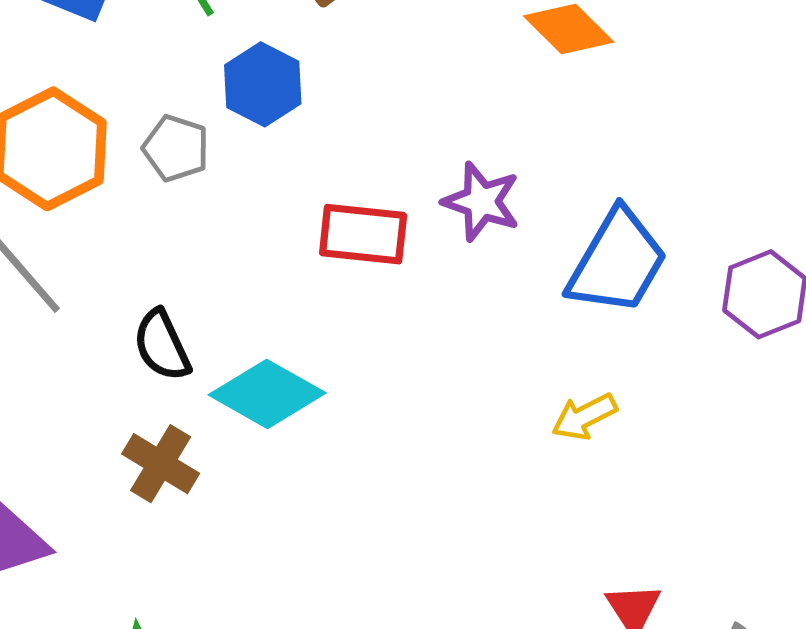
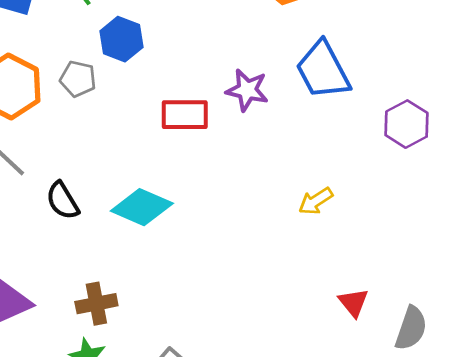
blue trapezoid: (617, 262) -> (323, 70), moved, turned 128
black semicircle: (162, 345) -> (63, 201), moved
brown cross: (161, 464) -> (96, 304), moved, turned -36

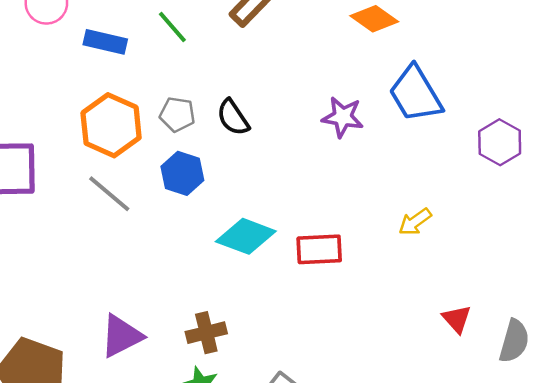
blue hexagon: (121, 39) -> (182, 173), moved
red rectangle: (185, 115) -> (319, 249), moved
black semicircle: (63, 201) -> (233, 117), moved

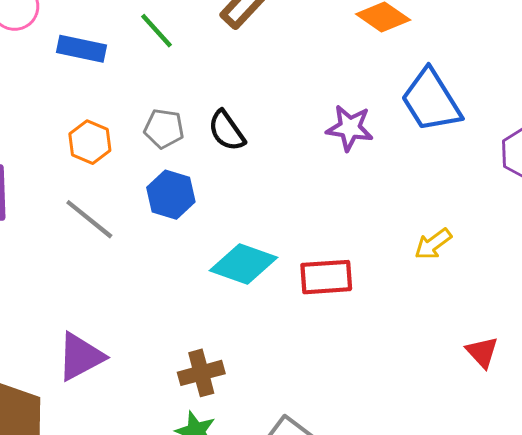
orange hexagon: (111, 125) -> (90, 142), size x0.6
purple triangle: (121, 336) -> (80, 357), moved

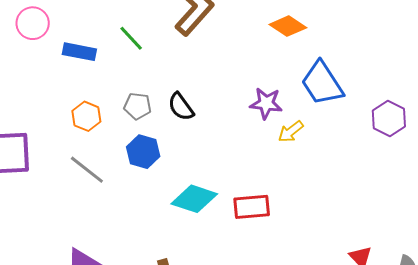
yellow arrow: (433, 244) -> (291, 132), moved

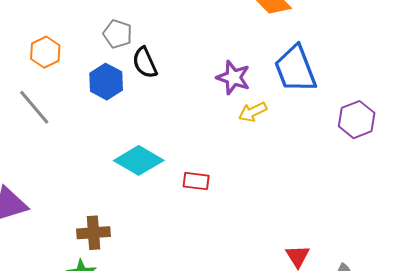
gray pentagon: (138, 106) -> (118, 34), moved
blue hexagon: (143, 152) -> (106, 82), moved
red rectangle: (252, 207) -> (196, 181), size x0.7

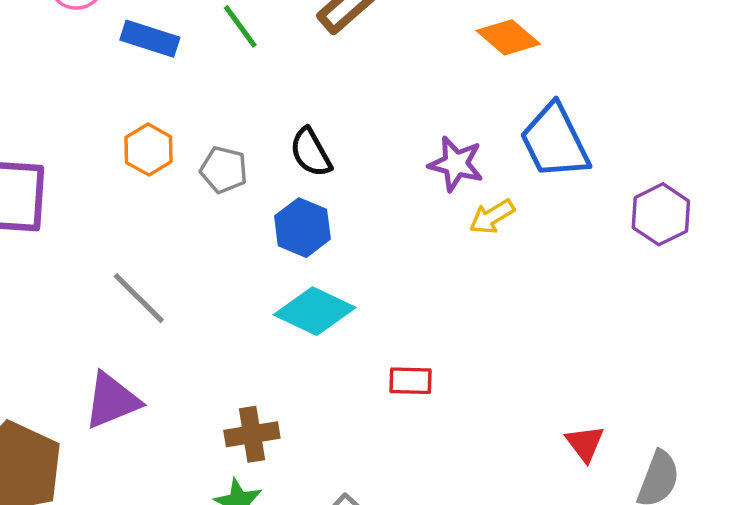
gray pentagon: (118, 34) -> (224, 170), moved
blue hexagon: (106, 82) -> (302, 228), moved
gray line: (34, 107) -> (139, 298), moved
red rectangle: (196, 181) -> (410, 381), moved

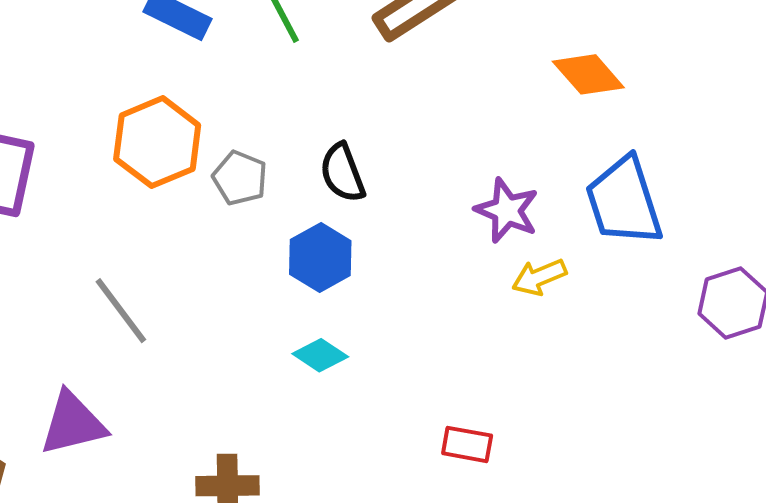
orange hexagon: (149, 150) -> (157, 142), size x1.5
cyan diamond: (315, 311) -> (320, 355), size x0.6
red rectangle: (410, 381) -> (467, 444), moved

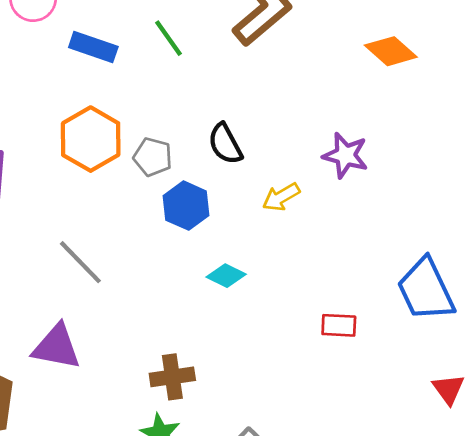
blue trapezoid: (624, 201) -> (426, 290), moved
blue hexagon: (320, 257) -> (186, 206), moved
yellow arrow: (539, 277) -> (281, 197), moved
purple triangle: (73, 424) -> (57, 347), turned 32

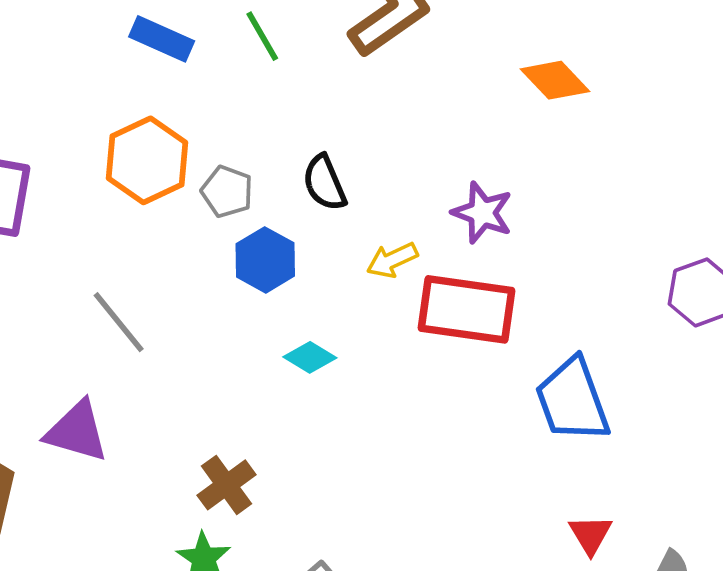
red rectangle: (339, 325) -> (466, 309), moved, size x2.0
brown cross: (172, 377) -> (226, 485), turned -33

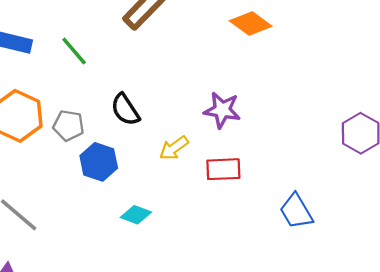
green line: (262, 36) -> (74, 51), moved
red rectangle: (466, 309) -> (223, 169), size x0.6
blue trapezoid: (572, 400) -> (296, 211), size x0.7

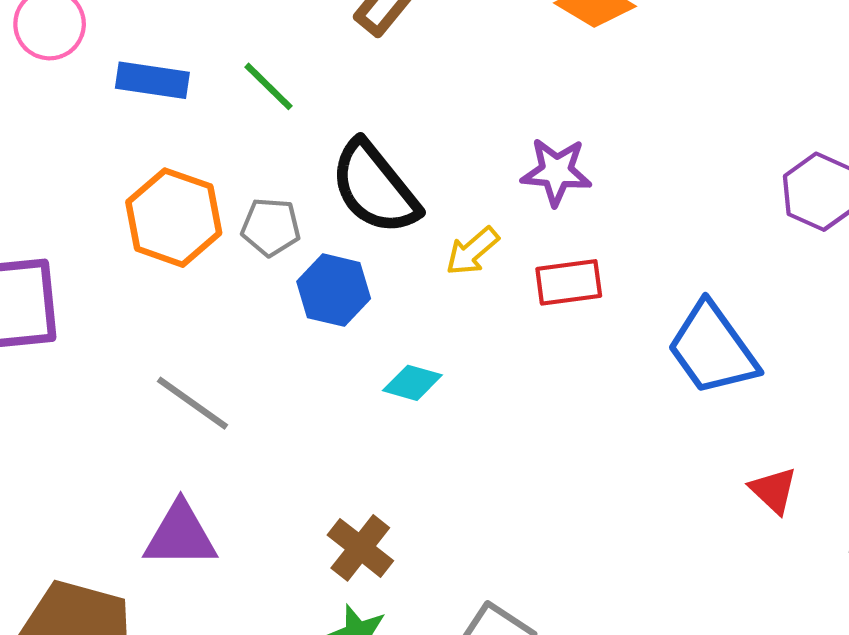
black semicircle: (125, 110) -> (375, 188), size x1.6
blue trapezoid: (296, 211) -> (712, 349), size x1.4

